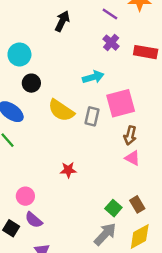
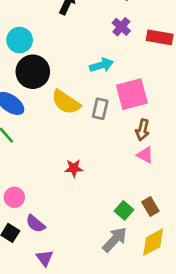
black circle: (31, 83) -> (33, 72), size x1.6
pink circle: (25, 196) -> (14, 197), moved

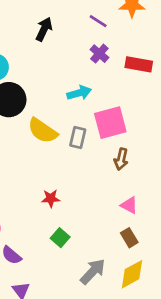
pink triangle: (145, 155) -> (129, 205), moved
green square: (124, 210) -> (60, 238), moved

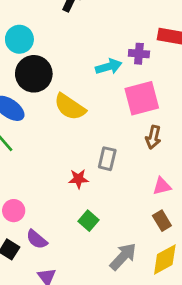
purple cross: (99, 54) -> (139, 54), moved, turned -36
gray rectangle: (78, 138) -> (107, 159), moved
pink triangle: (129, 205) -> (162, 186), turned -42

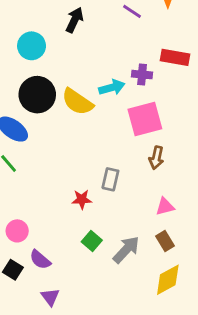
cyan circle: (19, 39) -> (32, 46), moved
yellow semicircle: (70, 107) -> (77, 102), moved
gray arrow: (123, 257) -> (126, 250), moved

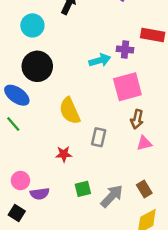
yellow semicircle: (77, 102) -> (70, 111), moved, turned 32
red star: (82, 199) -> (64, 154), moved
pink triangle: (165, 207) -> (144, 143), moved
green square: (92, 241) -> (83, 189), turned 35
purple semicircle: (40, 260) -> (40, 194), moved, turned -48

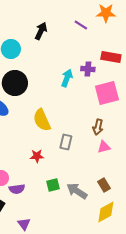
cyan arrow: (100, 60) -> (67, 78), turned -54
pink square: (127, 87) -> (107, 93), moved
gray arrow: (112, 196) -> (77, 191), turned -100

